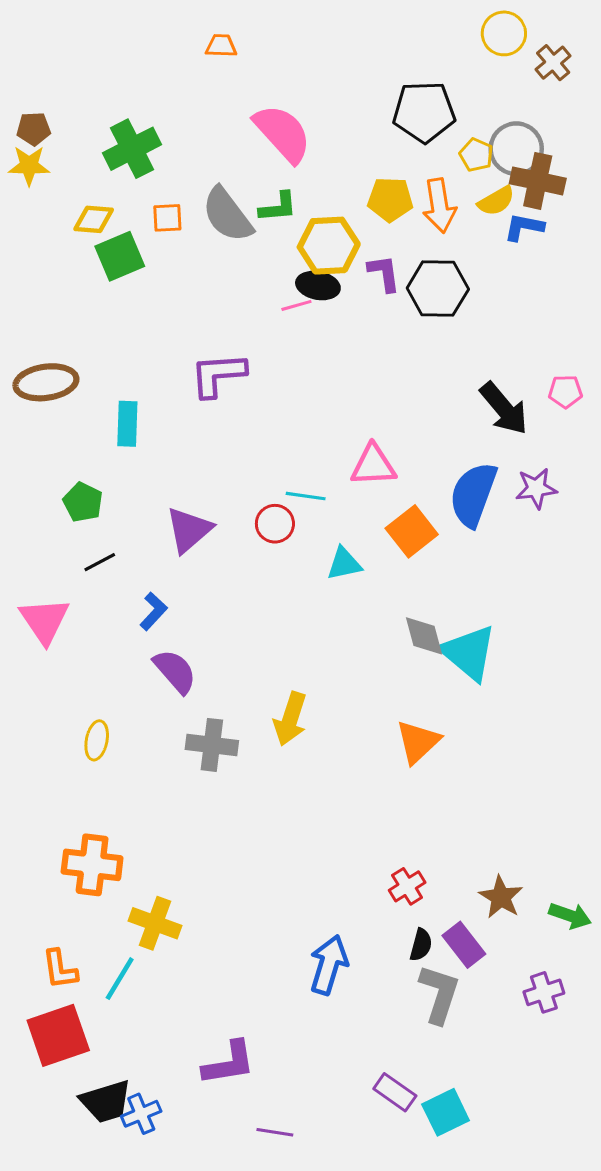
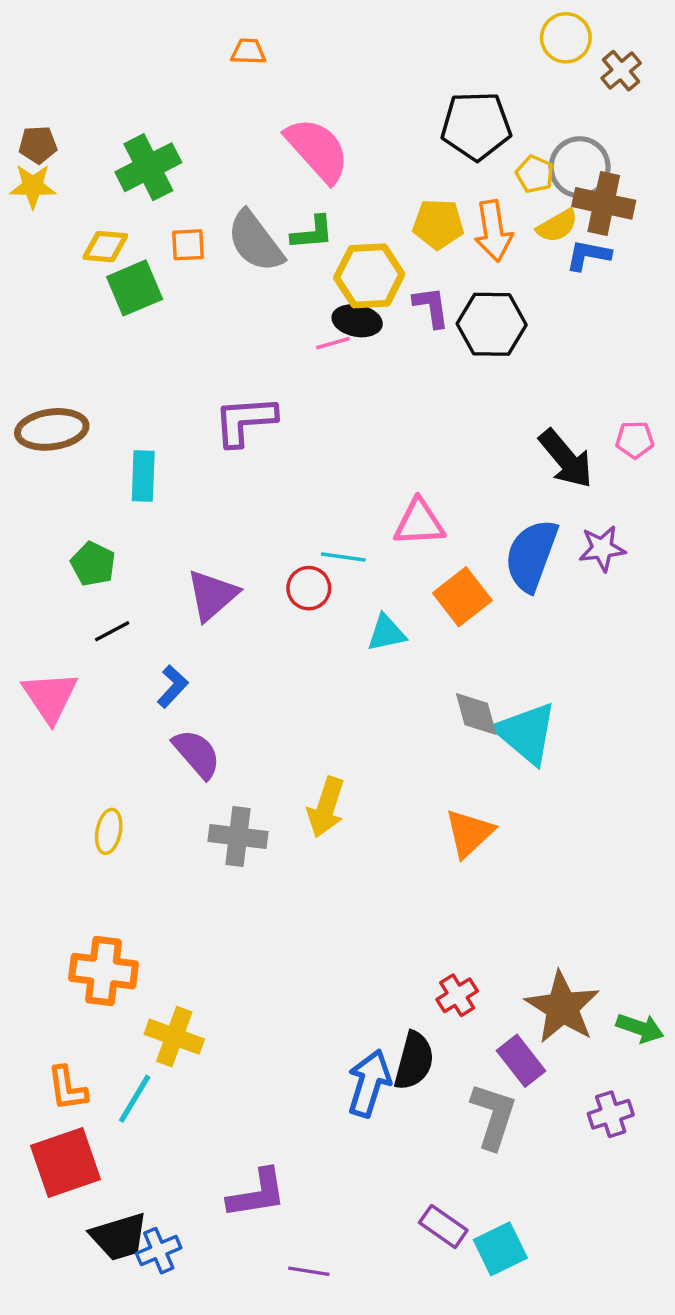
brown star: (501, 897) -> (562, 1007), size x1.5
black semicircle: (421, 945) -> (414, 1061), moved, size x1.6

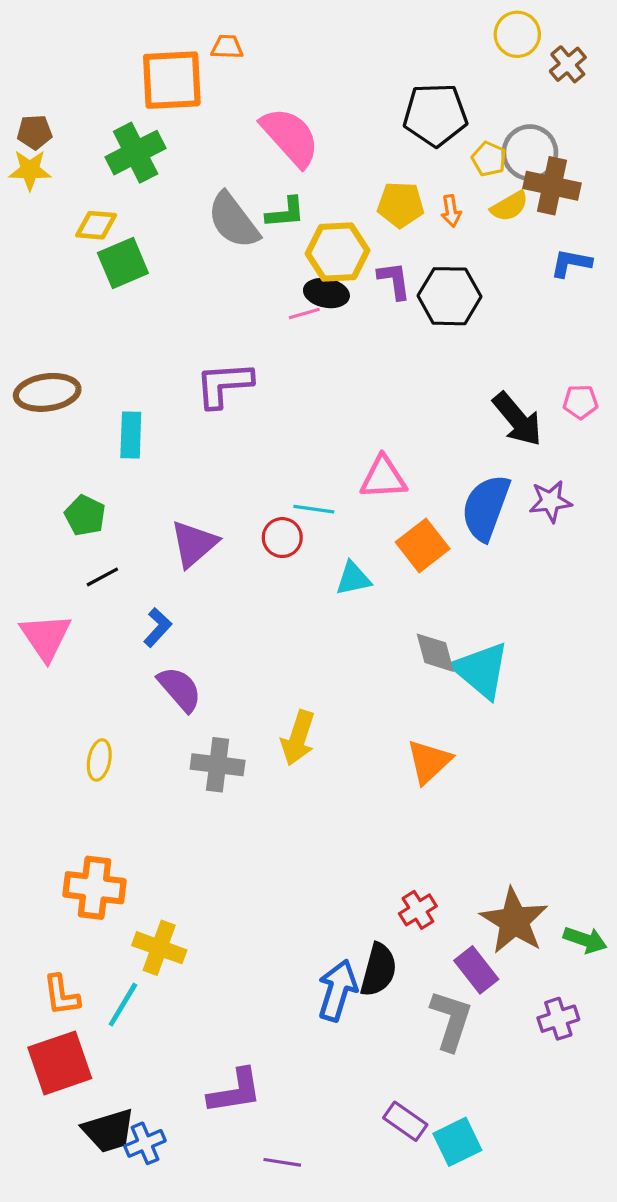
orange arrow: (493, 231) -> (451, 211), size x0.6
orange square: (188, 245) -> (172, 80), moved, size x2.0
blue L-shape: (588, 255) -> (571, 263), moved

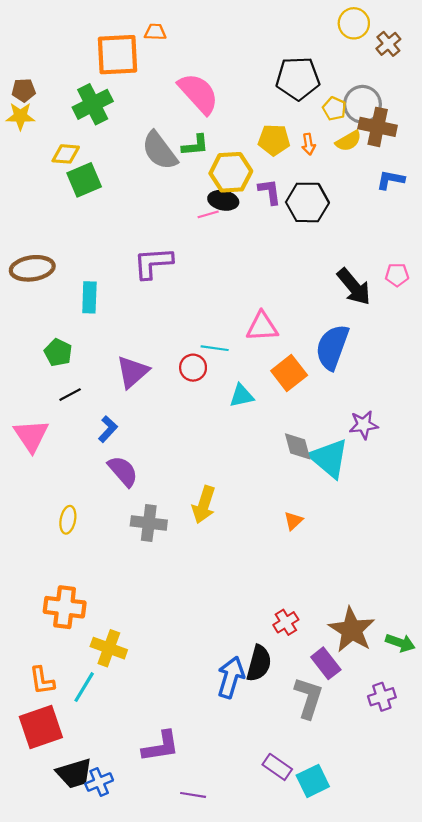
purple star: (550, 501) -> (364, 425), moved
orange triangle: (429, 762) -> (293, 521), size x0.6

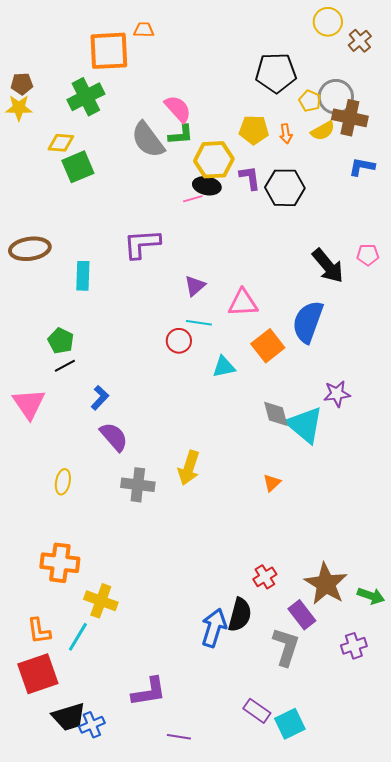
pink semicircle: (198, 93) -> (178, 109), moved, size x0.7
green pentagon: (58, 352) -> (61, 341), moved
purple triangle: (133, 372) -> (195, 286), moved, size x0.7

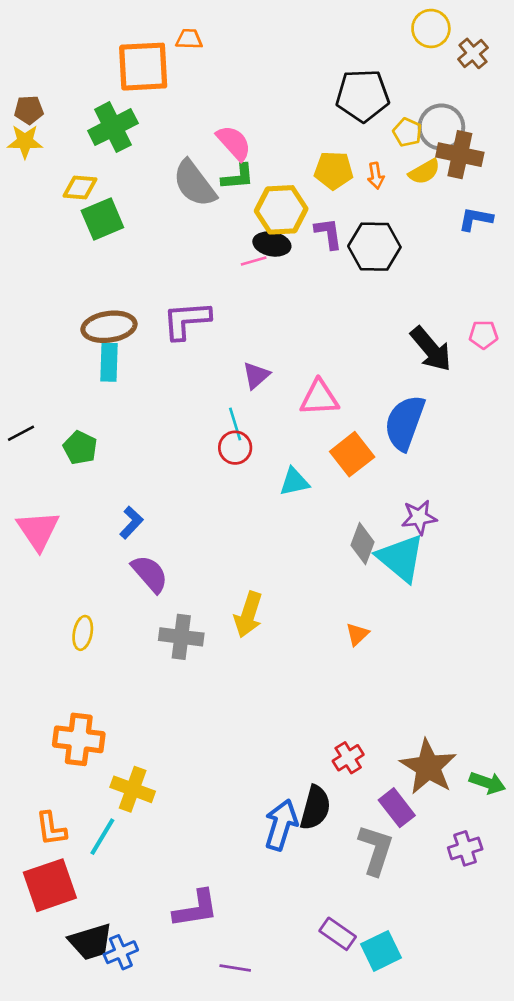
brown ellipse: (30, 249) -> (109, 327), moved
cyan line: (199, 323) -> (235, 424), moved, turned 65
black line: (65, 366) -> (21, 433), moved
purple star: (337, 394) -> (419, 517), moved
gray diamond: (276, 414) -> (363, 544), turned 36

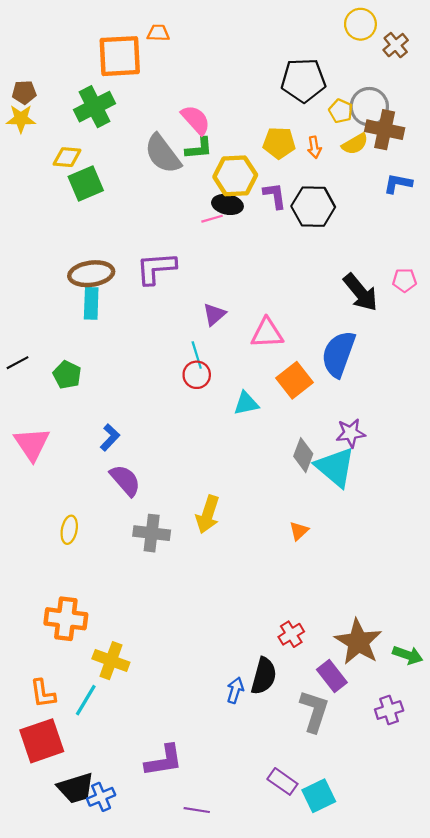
blue arrow: (281, 825) -> (235, 690), size x0.6

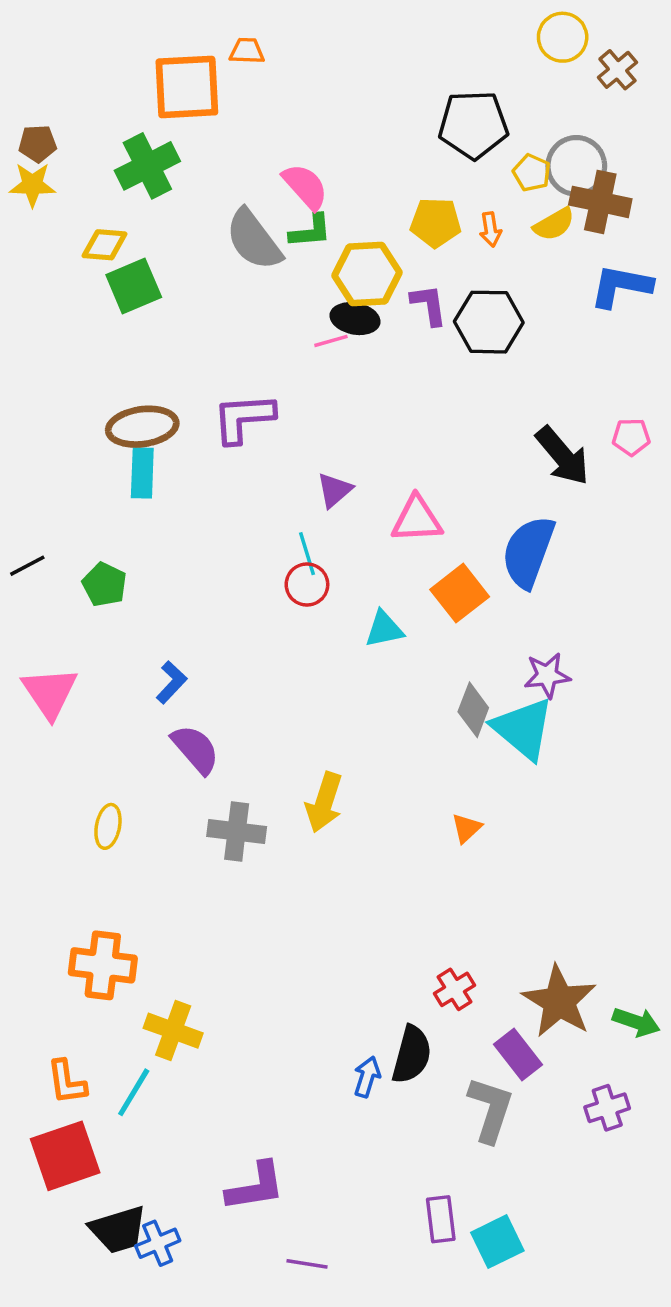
blue L-shape: (398, 184) -> (621, 286), size x1.4
purple rectangle: (282, 781) -> (441, 1219), turned 48

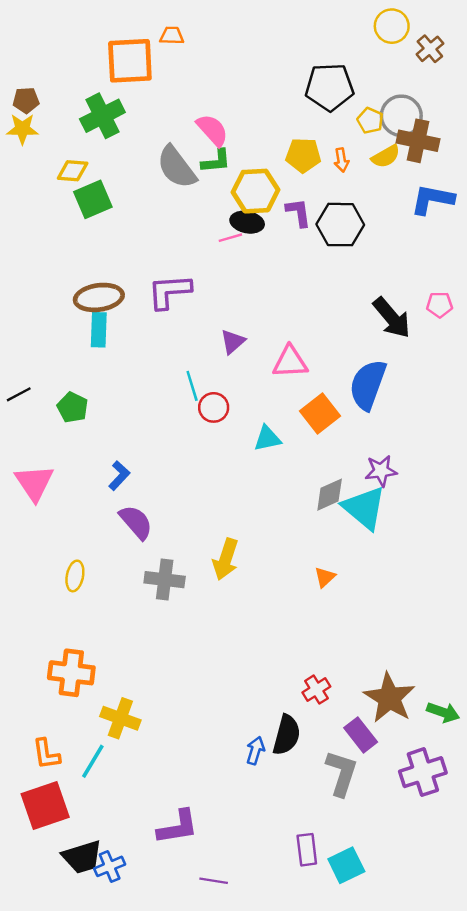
cyan line: (307, 554) -> (192, 386), moved
gray diamond: (473, 710) -> (330, 495), turned 45
purple cross: (607, 1108) -> (423, 772), size x1.5

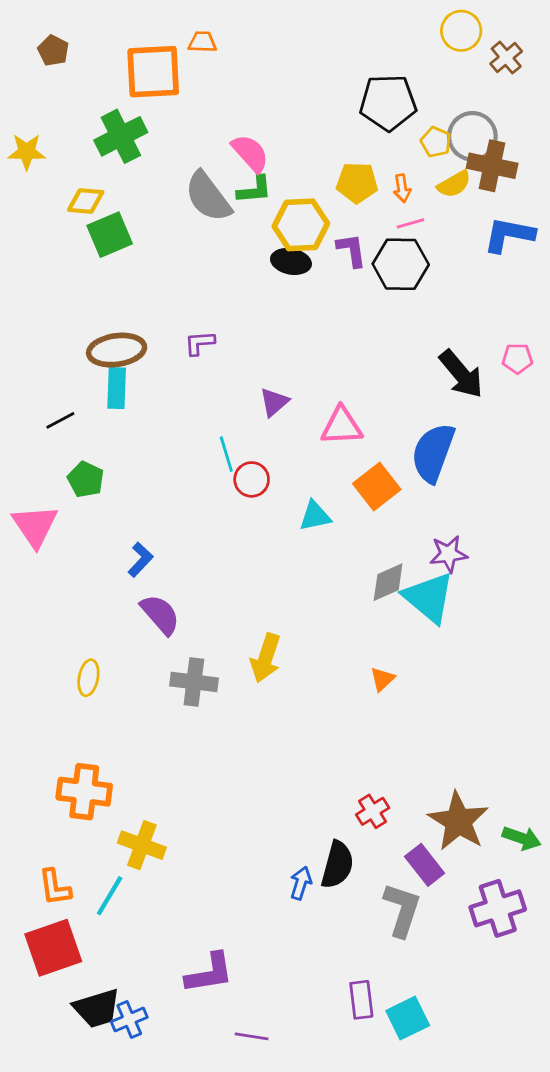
brown pentagon: (26, 100) -> (53, 50), moved, turned 30
pink line: (230, 238) -> (411, 223), moved
purple L-shape: (169, 291) -> (200, 343), size x0.6
black line: (19, 394) -> (60, 420), moved
pink triangle: (34, 483) -> (35, 526), moved

